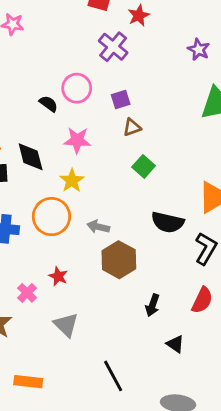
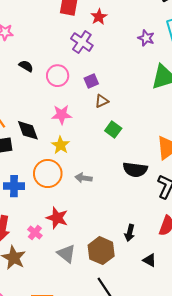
black semicircle: (48, 104) -> (26, 66), moved
brown hexagon: (119, 260) -> (101, 251), moved
red star: (58, 276) -> (57, 218), size x1.5

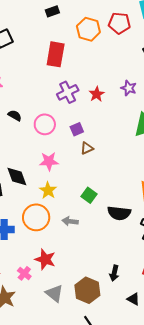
red star: (99, 17) -> (97, 94), moved
purple cross: (82, 42) -> (68, 92), turned 30
green square: (113, 130) -> (89, 195), moved

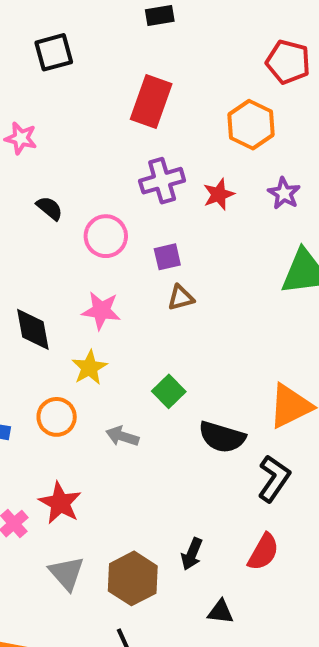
orange hexagon: (88, 29) -> (251, 125), moved
orange circle: (36, 217) -> (57, 417), size x0.7
black triangle: (133, 299) -> (221, 612), turned -32

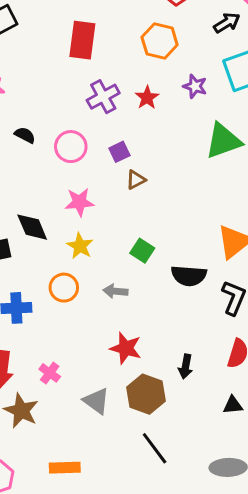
red star: (60, 503) -> (126, 348), moved
black triangle: (221, 612) -> (233, 405), moved

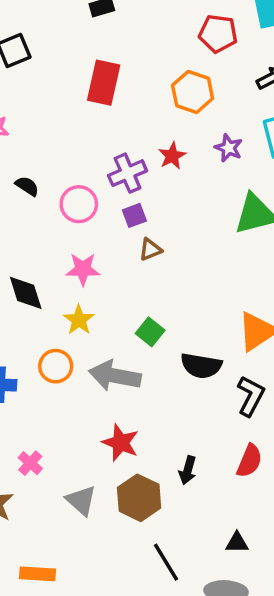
purple cross: (103, 97) -> (128, 173), moved
gray arrow: (115, 291) -> (115, 376), size x1.8
black triangle: (233, 405) -> (237, 543), moved
black line: (155, 448) -> (166, 562), moved

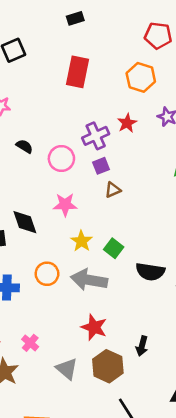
yellow star: (79, 320) -> (81, 241), moved

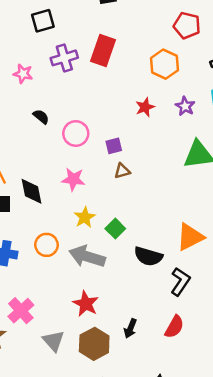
purple cross: (96, 136) -> (64, 58), moved
pink cross: (30, 343) -> (21, 311), size x1.5

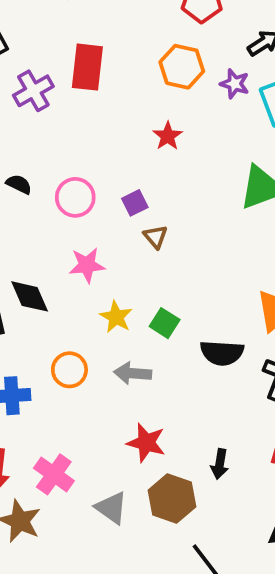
purple star: (185, 106) -> (235, 84), moved
brown triangle: (122, 171) -> (155, 237), turned -42
gray arrow: (87, 256) -> (133, 373), size x0.7

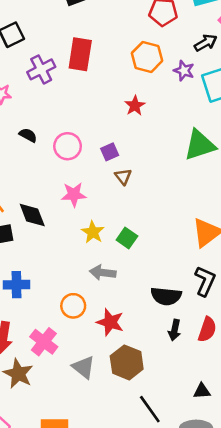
black semicircle: (222, 353) -> (166, 296), moved
orange circle: (69, 370) -> (73, 306), moved
black arrow: (220, 464) -> (175, 330), moved

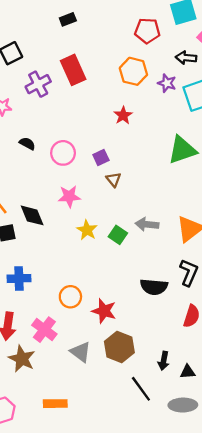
black arrow: (206, 43) -> (186, 58), turned -144
red rectangle: (80, 54) -> (73, 70), turned -32
gray arrow: (103, 273) -> (147, 224), moved
black arrow: (175, 330) -> (164, 361), moved

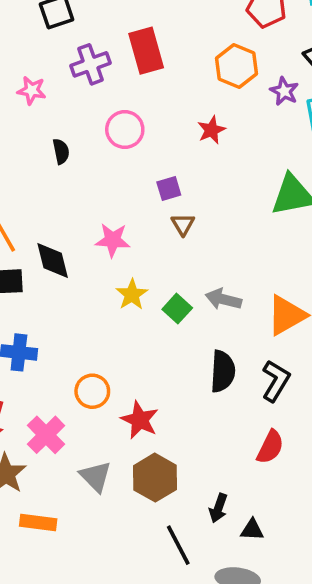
black semicircle: (27, 144) -> (61, 151), turned 42
pink circle: (63, 153) -> (125, 130), moved
black semicircle: (154, 287) -> (223, 371), moved, turned -100
orange rectangle: (55, 404) -> (38, 522), moved

